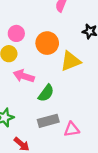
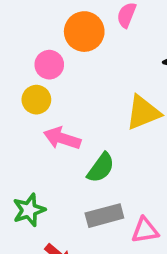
orange circle: (47, 43) -> (84, 32), moved

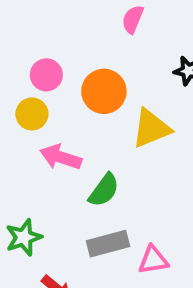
orange circle: (84, 32) -> (104, 91), moved

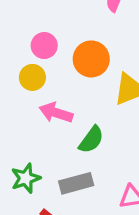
gray rectangle: (108, 244) -> (76, 183), moved

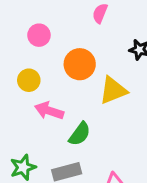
pink circle: (44, 46) -> (39, 35), moved

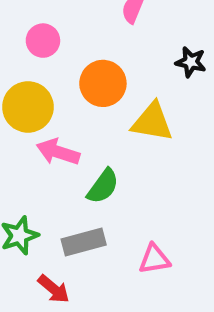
yellow circle: (29, 80) -> (28, 107), size x1.5
yellow triangle: (113, 90) -> (152, 122), turned 32

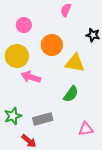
green semicircle: (103, 186) -> (71, 94), moved
pink triangle: (154, 259) -> (86, 129), moved

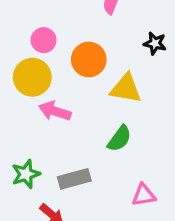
pink circle: (24, 25) -> (44, 40), moved

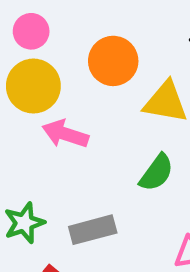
pink circle: (44, 40) -> (31, 31), moved

